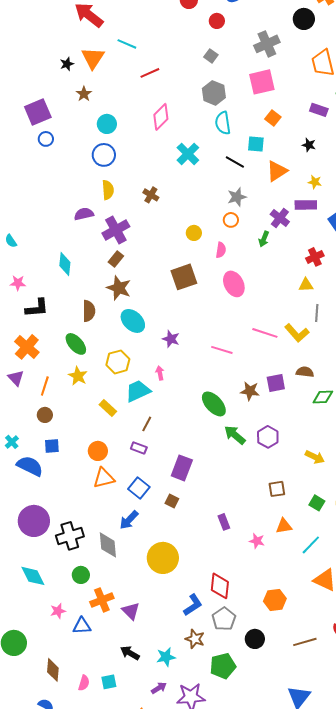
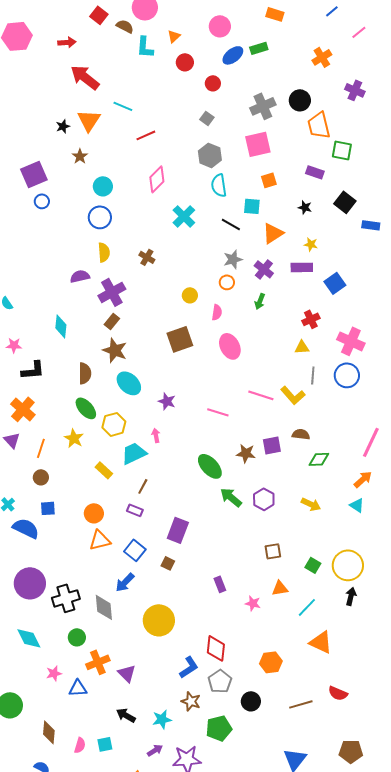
black circle: (304, 19) -> (300, 100), moved
orange square: (273, 118) -> (269, 180), turned 35
purple cross: (280, 218) -> (264, 269), moved
green ellipse: (76, 344) -> (86, 408), moved
yellow arrow: (315, 457) -> (311, 504), moved

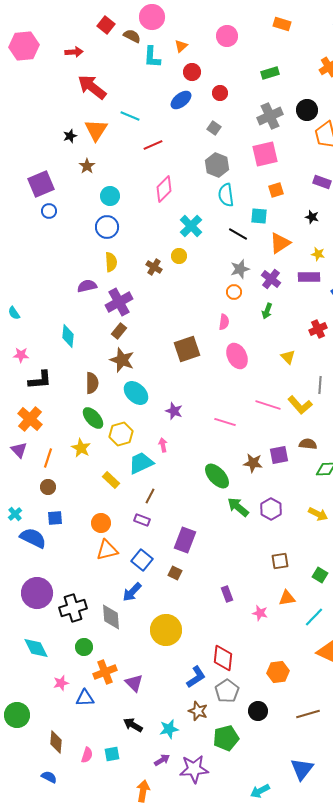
green rectangle: (259, 48) -> (270, 73), moved
blue ellipse: (233, 55) -> (181, 100), moved
yellow circle: (190, 295) -> (179, 256), moved
yellow triangle: (302, 347) -> (288, 357), moved, turned 49

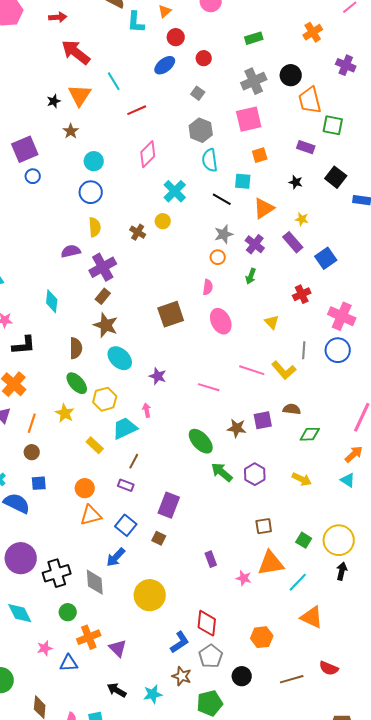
cyan line: (130, 116) -> (114, 81), turned 36
purple rectangle: (309, 277) -> (293, 242), turned 50
orange triangle: (287, 598) -> (271, 563), size x1.6

